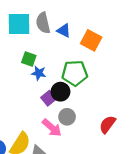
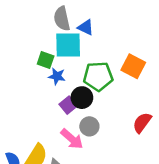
cyan square: (19, 24) -> (68, 45), moved
orange square: (91, 40) -> (133, 66), moved
red semicircle: (107, 124) -> (142, 123), moved

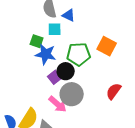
cyan square: (68, 45) -> (55, 29), size x0.6
blue star: (57, 76) -> (46, 54), size x1.5
gray circle: (89, 126) -> (72, 94), size x1.5

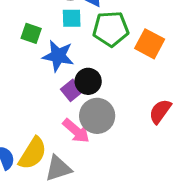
green square: (37, 41) -> (31, 33), moved
green pentagon: (79, 54) -> (111, 29), moved

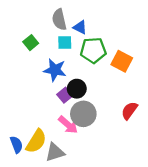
green square: (31, 33) -> (31, 43), moved, turned 32

